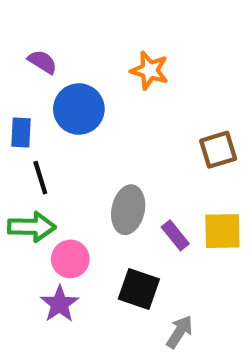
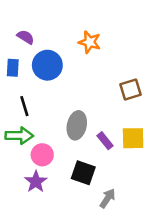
blue rectangle: (21, 133) -> (13, 68), moved

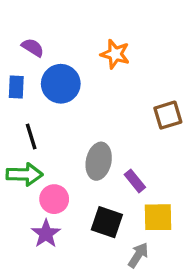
yellow square: (133, 138) -> (158, 217), moved

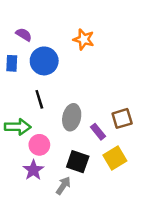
brown square: (168, 115) -> (122, 118), moved
black line: (31, 136) -> (39, 99), moved
yellow square: (158, 217) -> (115, 158), turned -30
gray arrow: (138, 255) -> (63, 186), moved

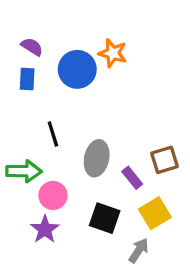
blue circle: (44, 61) -> (77, 69), moved
blue rectangle: (12, 63) -> (27, 79), moved
gray arrow: (63, 186) -> (139, 250), moved

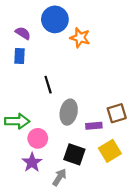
blue circle: (77, 69) -> (55, 19), moved
black line: (53, 134) -> (48, 85), moved
purple rectangle: (132, 178) -> (94, 126), turned -56
gray arrow: (139, 250) -> (59, 177), moved

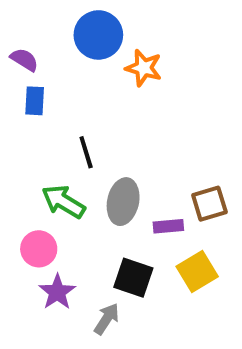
purple semicircle: (23, 33) -> (24, 60), moved
green arrow: (17, 121) -> (63, 202), moved, turned -150
pink circle: (38, 138) -> (39, 249), moved

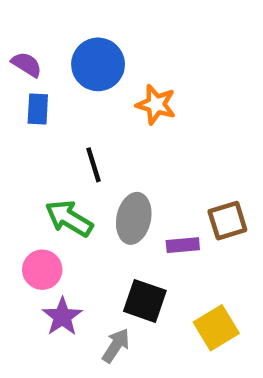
blue circle: (98, 35) -> (98, 64), moved
orange star: (144, 68) -> (156, 105), moved
yellow square: (197, 271) -> (216, 328), moved

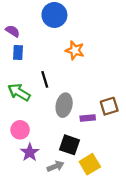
blue circle: (98, 64) -> (54, 15), moved
green arrow: (69, 218) -> (19, 92), moved
yellow square: (216, 328) -> (90, 164), moved
gray arrow: (116, 346) -> (55, 166), turned 35

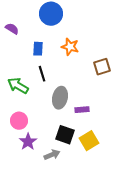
blue rectangle: (18, 53) -> (38, 49), moved
brown square: (109, 106) -> (102, 67), moved
yellow square: (90, 164) -> (89, 141), moved

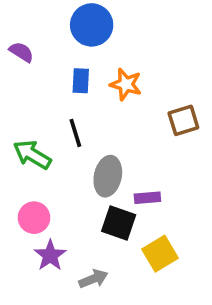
blue rectangle: (38, 49) -> (81, 81), moved
black square: (65, 135) -> (119, 223), moved

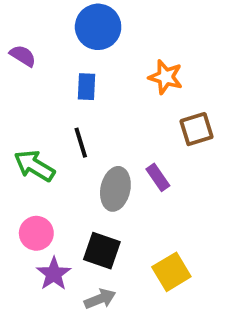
orange star: (126, 84) -> (166, 77), moved
purple rectangle: (147, 198) -> (158, 177), moved, turned 60
black square: (119, 223) -> (102, 251), moved

